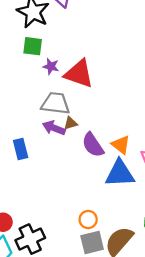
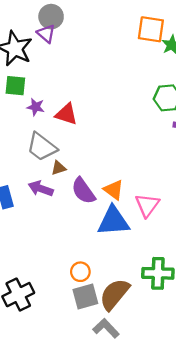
red triangle: (79, 74) -> (66, 114), size x0.7
gray trapezoid: (55, 103) -> (42, 147), turned -148
purple arrow: (54, 128) -> (41, 189), moved

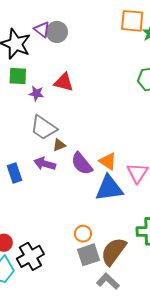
gray circle: (51, 17) -> (57, 32), moved
red triangle: (66, 114) -> (64, 82), moved

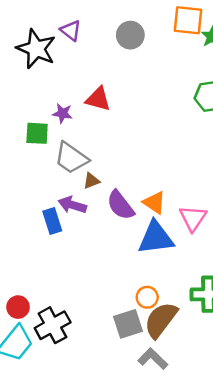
gray circle: (57, 32) -> (130, 35), moved
green square: (18, 76) -> (37, 133), moved
blue rectangle: (14, 173) -> (52, 221), moved
orange circle: (83, 234) -> (147, 297), moved

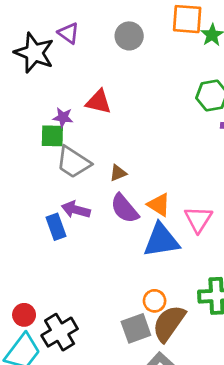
green square: (37, 133) -> (52, 136), moved
brown triangle: (91, 181) -> (118, 173), moved

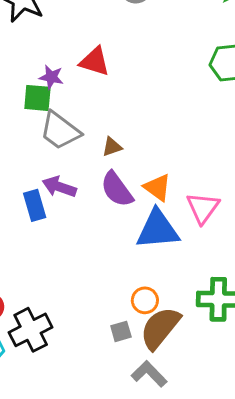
gray square: (136, 328) -> (121, 331), size x0.6

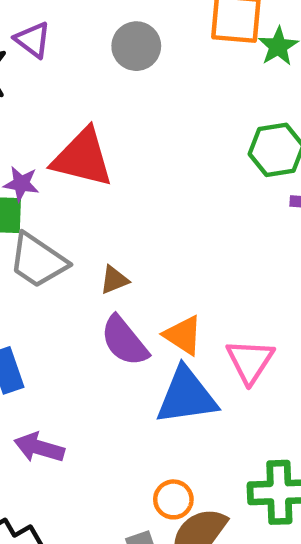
red triangle: (95, 61) -> (83, 158), size x1.4
purple arrow: (59, 187) -> (39, 448), moved

